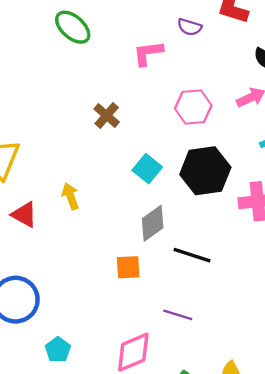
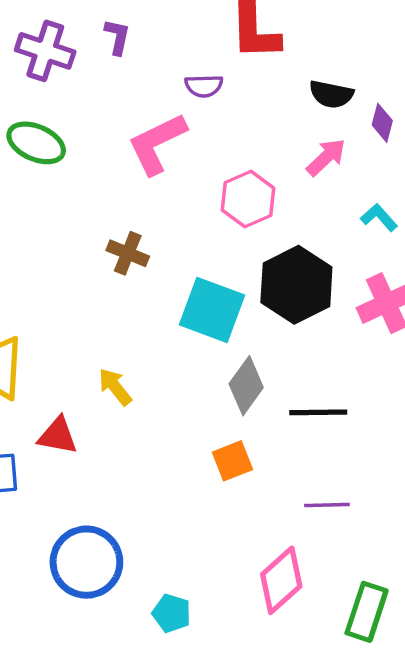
pink L-shape: (148, 53) -> (157, 144), size x1.4
cyan square: (147, 169) -> (212, 310), size x1.5

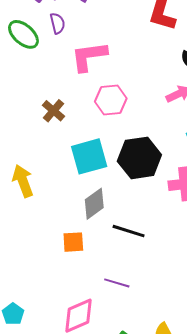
purple semicircle: (204, 86) -> (57, 23), moved, turned -120
pink hexagon: (248, 199) -> (111, 100), moved
cyan square: (212, 310) -> (89, 156), turned 36
yellow arrow: (115, 387) -> (23, 181), size x1.4

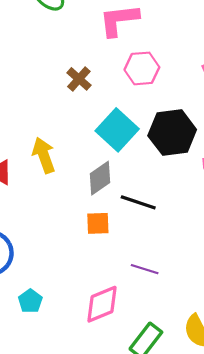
cyan square: (89, 156) -> (117, 130), turned -33
gray diamond: (94, 204) -> (100, 178), moved
black line: (129, 231) -> (138, 202), moved

